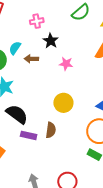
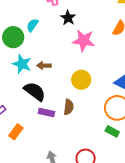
brown arrow: (31, 59) -> (44, 66), moved
pink star: (66, 64) -> (84, 41), size x1.6

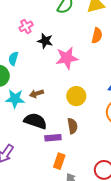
orange rectangle: (16, 132) -> (59, 161), moved

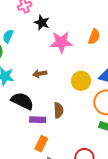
orange semicircle: (97, 36) -> (94, 37), moved
brown arrow: (37, 94) -> (40, 74), moved
yellow circle: (76, 96) -> (81, 81), moved

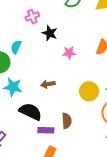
pink star: (61, 42) -> (69, 53), size x0.6

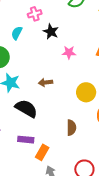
cyan semicircle: (16, 47) -> (17, 33), moved
brown semicircle: (67, 121) -> (71, 128), moved
purple rectangle: (46, 130) -> (26, 140), moved

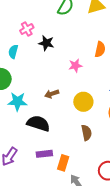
pink star: (69, 52) -> (75, 66), moved
yellow circle: (86, 92) -> (83, 102), moved

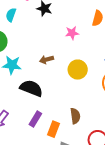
brown semicircle: (86, 133) -> (75, 116), moved
purple rectangle: (44, 154) -> (35, 119), turned -56

